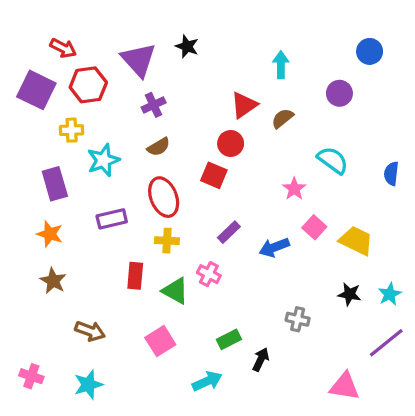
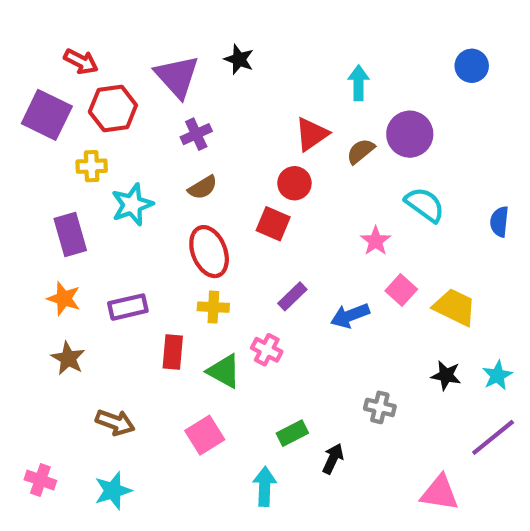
purple circle: (339, 93) -> (410, 134), moved, size x1.4
purple rectangle: (112, 219) -> (128, 307), moved
cyan arrow: (207, 381) -> (265, 486), turned -64

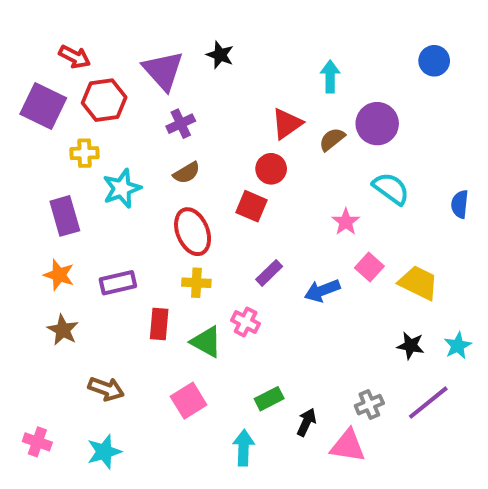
gray cross: (380, 407) -> (369, 405), moved, turned -36
purple line: (493, 437) -> (428, 403), moved
pink triangle: (440, 493) -> (348, 446), moved

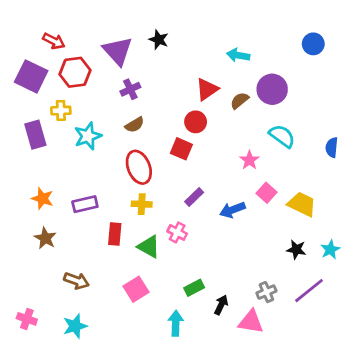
cyan arrow: (330, 76) -> (238, 55), turned -80
purple rectangle: (65, 216) -> (35, 135), moved

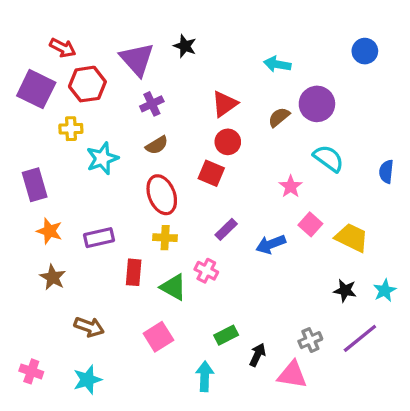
red triangle: (207, 89) -> (224, 104), moved
purple rectangle: (35, 135) -> (35, 185), moved

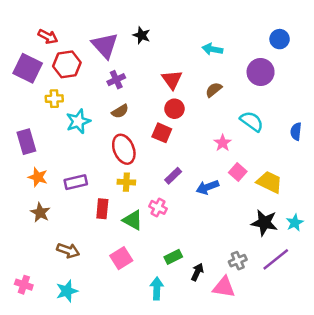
red triangle: (224, 104) -> (172, 80), turned -30
purple circle: (317, 104) -> (261, 72), moved
black star: (345, 290) -> (264, 223), size x1.5

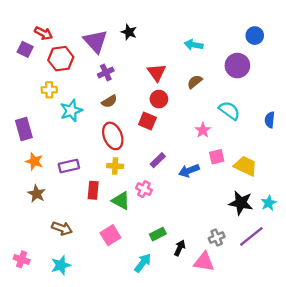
purple square: (28, 68) -> (25, 49), moved, size x0.6
pink square: (238, 172) -> (217, 157), turned 35
cyan arrow: (157, 288) -> (143, 263), turned 36

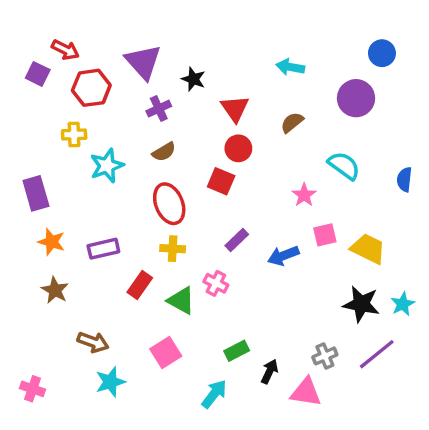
black star: (129, 32) -> (193, 79), moved
red rectangle: (93, 190) -> (140, 285), turned 30
cyan star: (61, 265) -> (110, 382), moved

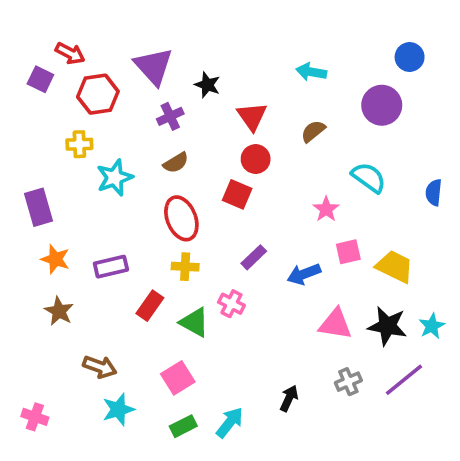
green rectangle: (237, 351) -> (183, 426), moved
pink triangle: (306, 392) -> (335, 324), moved

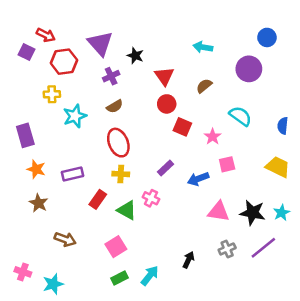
red square: (237, 194) -> (182, 127), moved
yellow trapezoid: (395, 267) -> (278, 167), moved
cyan star: (118, 409) -> (53, 284), moved

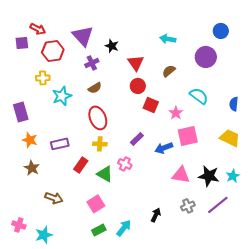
purple square: (26, 52) -> (22, 43), turned -32
pink square: (227, 164) -> (188, 136), size x1.5

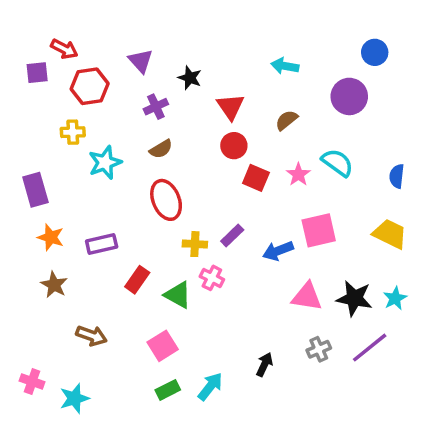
purple triangle: (83, 36) -> (141, 61), size x0.7
pink star: (176, 113) -> (298, 174), moved
yellow cross: (100, 144) -> (195, 244), moved

